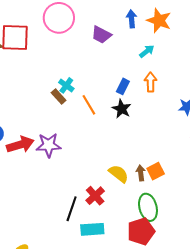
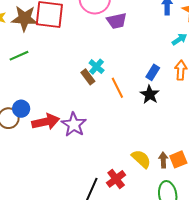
purple trapezoid: (101, 35) -> (117, 21), moved, turned -45
purple star: (49, 145) -> (74, 125), turned 30

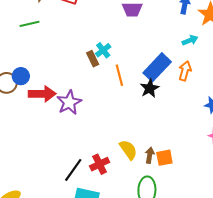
blue rectangle: (153, 72) -> (157, 67), size x1.8

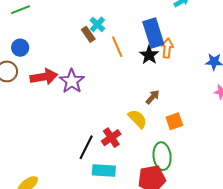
blue rectangle: (157, 67) -> (153, 33), turned -52
orange arrow: (185, 71) -> (167, 48), moved
blue circle: (21, 76) -> (20, 48), moved
brown arrow: (150, 155) -> (153, 97), moved, turned 42

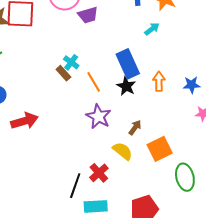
orange arrow: (167, 48) -> (159, 81), moved
purple star: (72, 81) -> (99, 117), moved
orange square: (174, 121) -> (160, 149), size x1.4
green ellipse: (162, 156) -> (185, 177), moved

